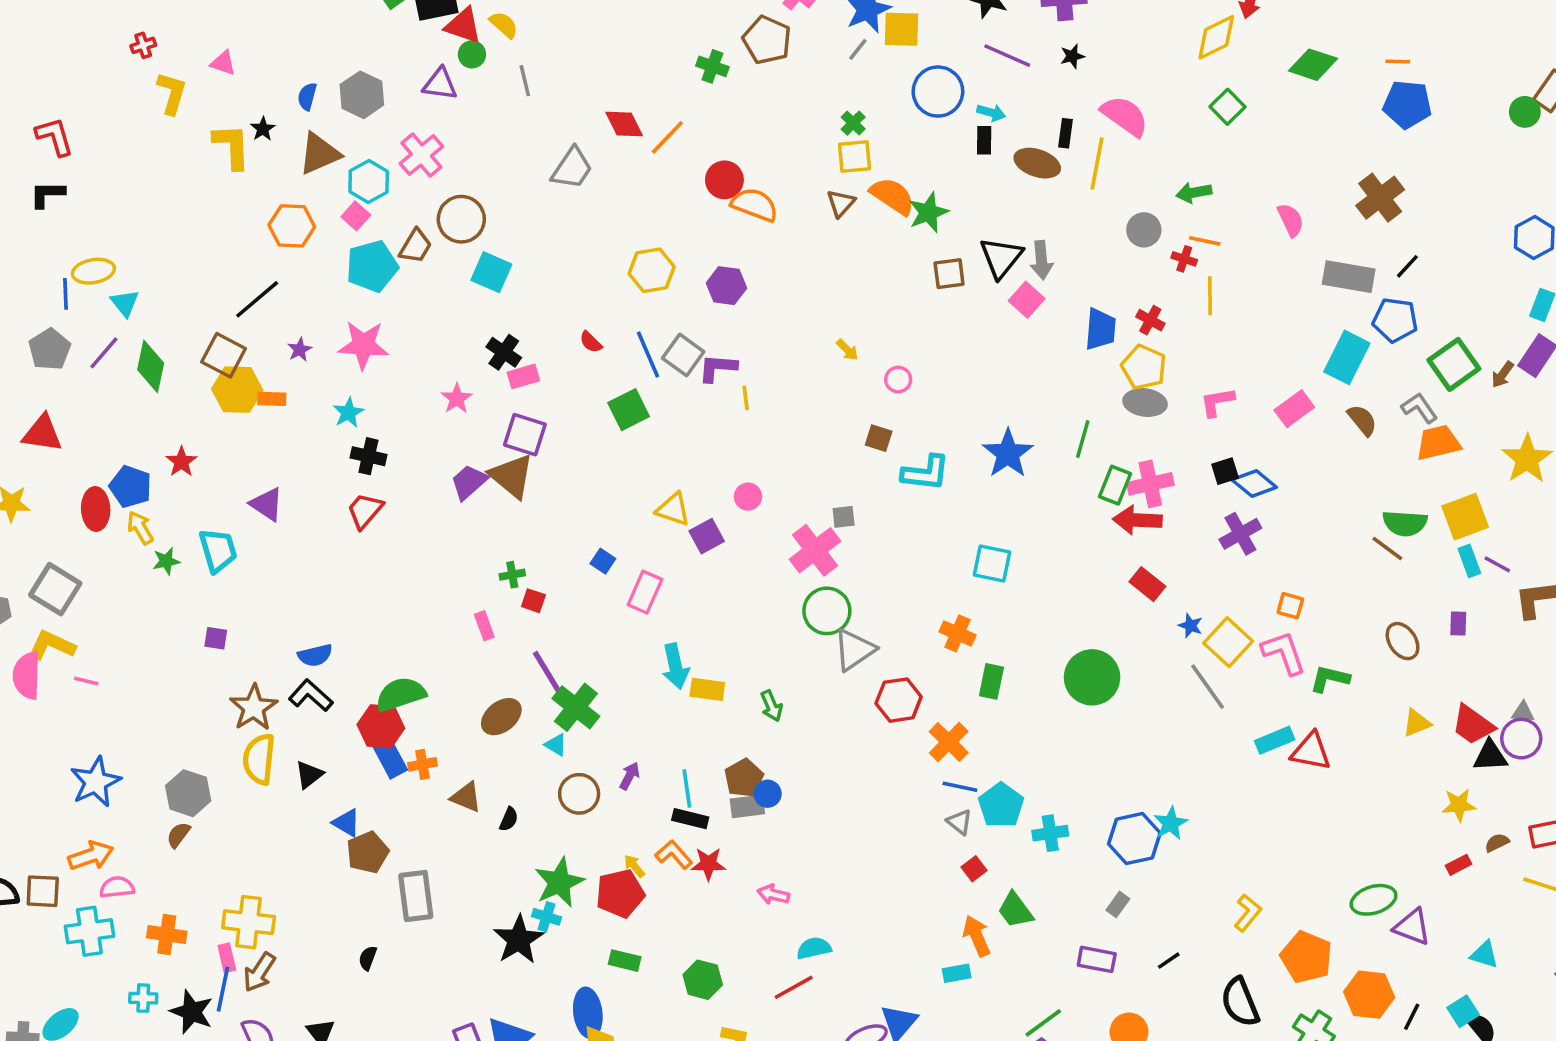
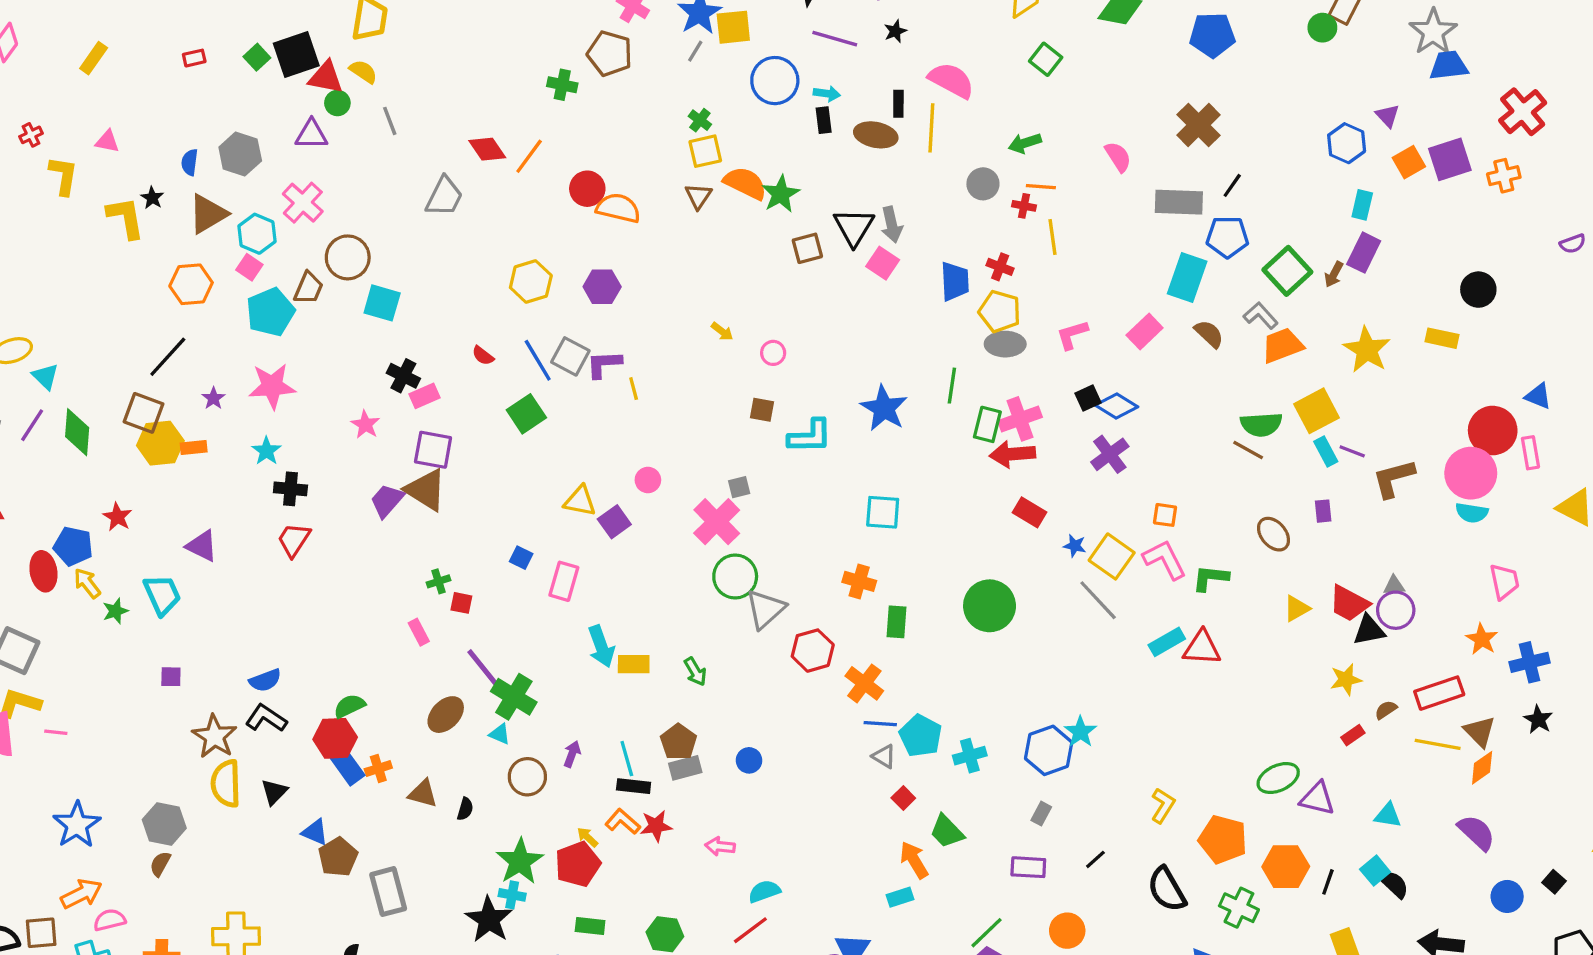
green semicircle: (401, 694) -> (349, 706), size x0.7
blue circle: (768, 794) -> (749, 760), moved

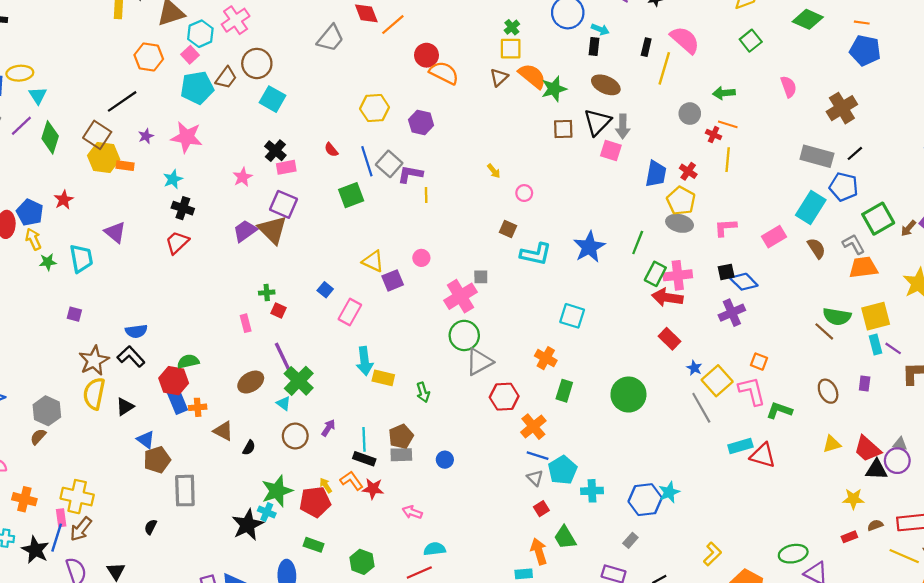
brown ellipse: (876, 135) -> (606, 85), moved
pink semicircle: (1118, 157) -> (789, 87), moved
pink square: (883, 263) -> (611, 151), turned -30

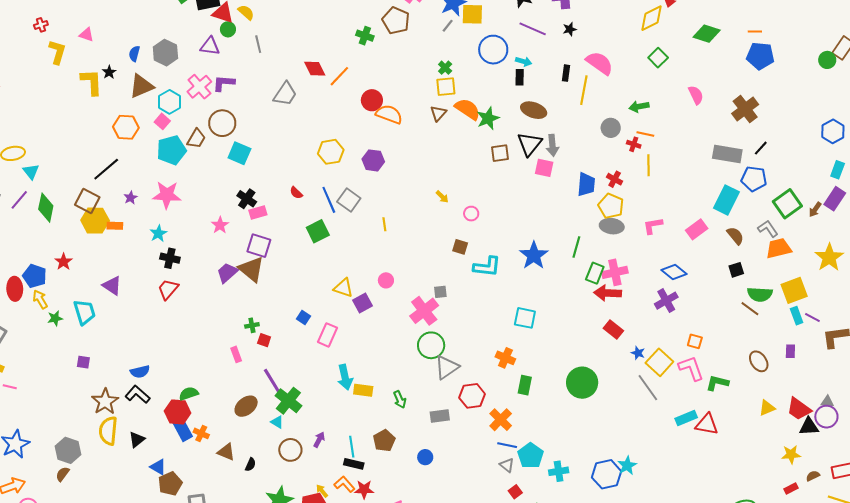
purple L-shape: (410, 174) -> (224, 83), moved
black square: (726, 272) -> (736, 270), moved
orange cross: (198, 407) -> (201, 433), turned 35
gray rectangle: (401, 455) -> (440, 416), moved

